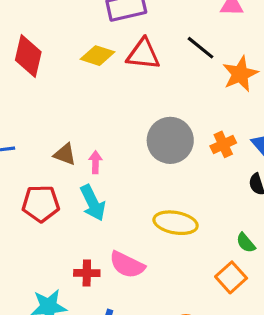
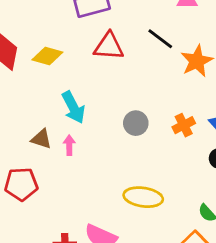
yellow diamond: (97, 56) -> (47, 56), moved
gray circle: (170, 140) -> (136, 123), size x0.6
cyan arrow: (93, 203) -> (73, 107), moved

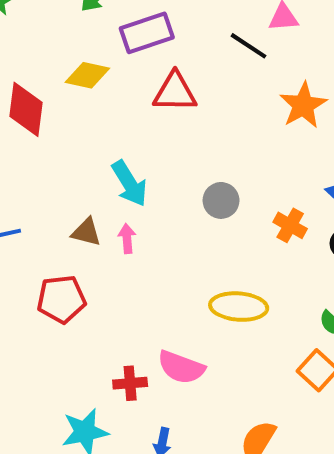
black line: (160, 39) -> (249, 46), moved
yellow diamond: (47, 56) -> (87, 75), moved
orange cross: (184, 125) -> (290, 225), moved, turned -30

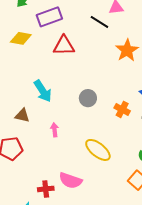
pink arrow: (127, 239) -> (55, 130), moved
yellow ellipse: (239, 307) -> (98, 150), turned 36

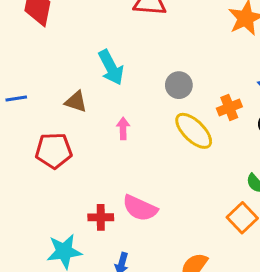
orange cross: (122, 109) -> (229, 108), turned 35
yellow ellipse: (98, 150) -> (194, 131), moved

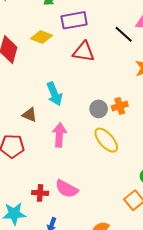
orange cross: (229, 108) -> (120, 106), moved
pink arrow: (123, 128) -> (59, 135), size x1.6

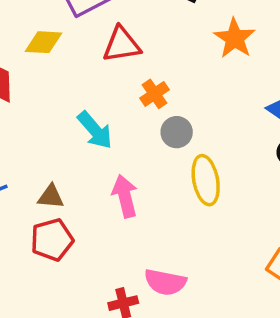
orange cross: (120, 106) -> (154, 94), moved
brown triangle: (29, 115) -> (51, 197), moved
yellow ellipse: (106, 140) -> (206, 180), turned 48

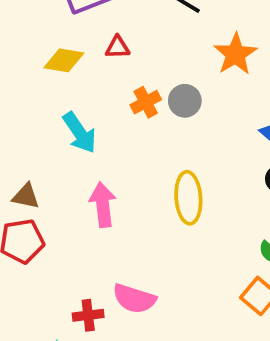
yellow diamond: (44, 42) -> (64, 60), moved
red triangle: (122, 45) -> (118, 47), size x0.6
gray circle: (177, 132) -> (185, 101), moved

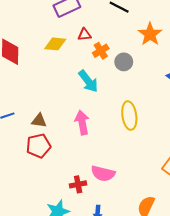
orange cross: (146, 102) -> (101, 51), moved
cyan arrow: (80, 133) -> (88, 81), moved

